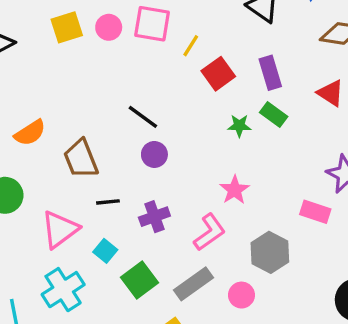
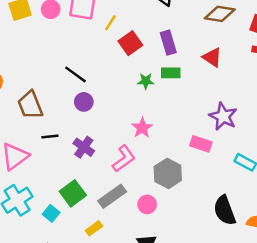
green rectangle: (274, 114) -> (171, 73), turned -36
purple cross: (154, 217) -> (84, 147), turned -35
cyan square: (105, 251) -> (51, 213), moved

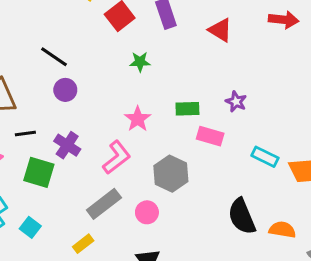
green rectangle: (171, 73) -> (187, 109), moved
purple star: (223, 116) -> (236, 102), size x0.6
green square: (73, 193) -> (39, 172), moved, turned -35

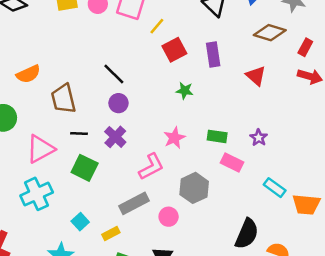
purple cross: (67, 145) -> (115, 137), moved
black semicircle: (242, 216) -> (247, 234), turned -144
cyan square: (30, 227) -> (80, 222), moved

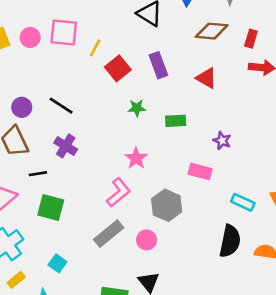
purple circle: (118, 103) -> (22, 107), moved
green rectangle: (217, 136) -> (176, 121), moved
purple cross: (115, 137) -> (66, 146), moved
cyan rectangle: (275, 188) -> (243, 202), moved
yellow rectangle: (111, 233) -> (16, 280), moved

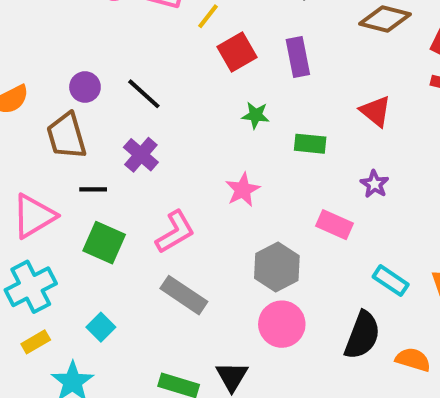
red triangle: (206, 78) -> (376, 111), moved
pink L-shape: (119, 192) -> (175, 232), moved
gray rectangle: (109, 234) -> (184, 295), turned 64
pink circle: (147, 240) -> (282, 324), moved, size x1.5

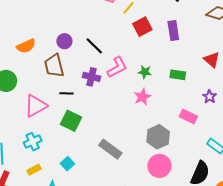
green star: (256, 115) -> (145, 72), moved
purple cross: (141, 155) -> (91, 77), turned -30
pink L-shape: (175, 232) -> (117, 67), moved
cyan cross: (31, 287) -> (33, 142), size x0.7

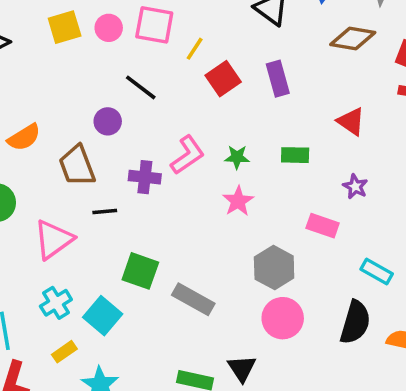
purple circle: (64, 41) -> (108, 121), moved
black line: (94, 46) -> (141, 87), moved
green square: (71, 121) -> (140, 271), moved
cyan square: (67, 164) -> (103, 316), moved, size x1.5

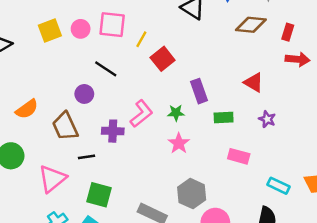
purple rectangle: (278, 79) -> (199, 91), moved
green rectangle: (295, 155) -> (224, 117), moved
purple star: (355, 186) -> (267, 119), moved
gray hexagon: (274, 268) -> (192, 194), moved
green square: (140, 271) -> (99, 195), moved

